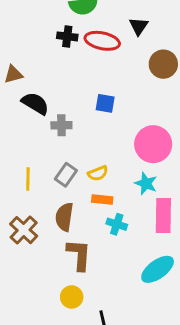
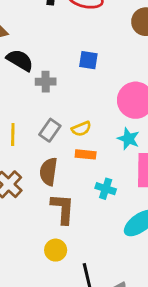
cyan cross: (117, 224) -> (106, 189), moved

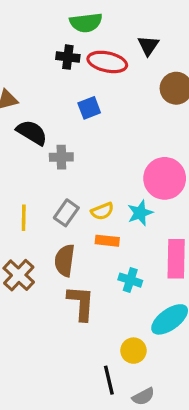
blue square: (88, 60) -> (89, 108), moved, turned -30
cyan star: (128, 139) -> (140, 213), moved, turned 30
yellow circle: (56, 250) -> (133, 351), moved

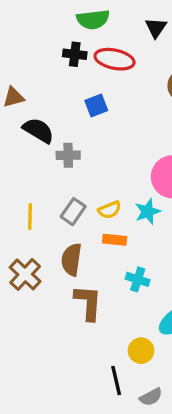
black triangle: (148, 46) -> (156, 28), moved

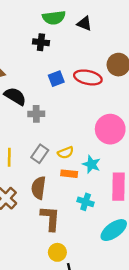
black triangle: (156, 28) -> (84, 23), moved, turned -42
red ellipse: (115, 59) -> (88, 77), moved
cyan star: (148, 212) -> (91, 164), moved, turned -30
yellow circle: (141, 351) -> (57, 252), moved

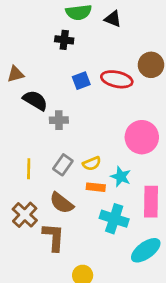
brown semicircle: (39, 188) -> (62, 203), turned -60
cyan cross: (86, 202) -> (114, 219), size x1.5
brown L-shape: (50, 218) -> (54, 237), moved

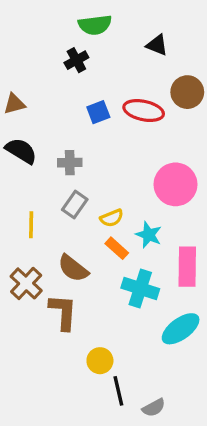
black triangle: (113, 19) -> (157, 45), moved
black cross: (64, 40) -> (76, 60), turned -36
black semicircle: (35, 100) -> (21, 151), moved
gray rectangle: (63, 165) -> (75, 205), moved
orange rectangle: (96, 187) -> (117, 248), turned 36

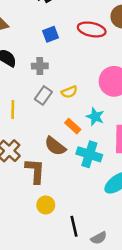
blue square: (98, 112) -> (50, 34), moved
yellow semicircle: (112, 218) -> (69, 92), moved
brown semicircle: (73, 268) -> (55, 146), moved
yellow circle: (100, 361) -> (46, 205), moved

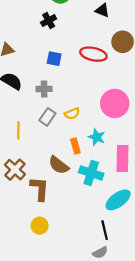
blue square: (50, 34) -> (54, 59), turned 32
orange rectangle: (73, 126) -> (75, 146), turned 32
yellow circle: (46, 205) -> (40, 226), moved
black line: (74, 226) -> (105, 230), moved

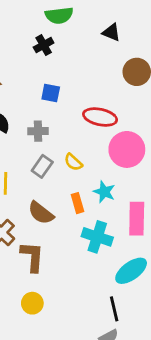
red ellipse: (93, 54) -> (100, 117), moved
yellow semicircle: (72, 114) -> (73, 162), turned 64
brown semicircle: (59, 165) -> (41, 213), moved

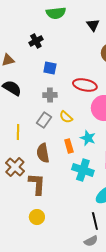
black triangle: (111, 32) -> (93, 25), turned 32
black cross: (44, 45) -> (36, 41), moved
gray cross: (38, 131) -> (50, 95), moved
brown semicircle: (41, 213) -> (43, 153), turned 42

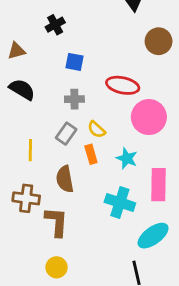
orange rectangle: (69, 146) -> (91, 154), moved
brown cross: (15, 167) -> (26, 198), turned -36

